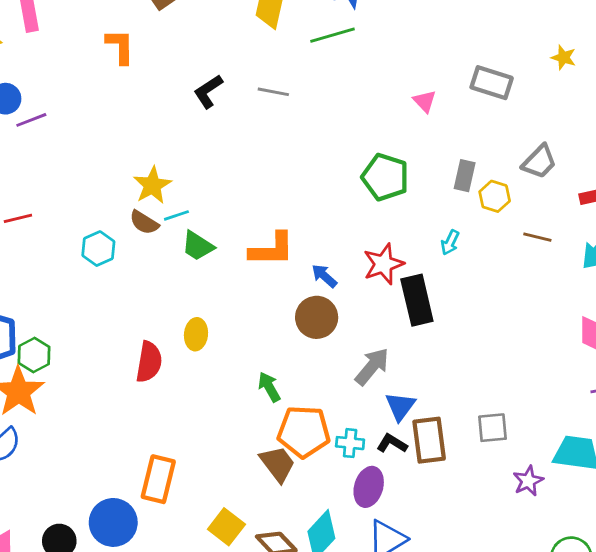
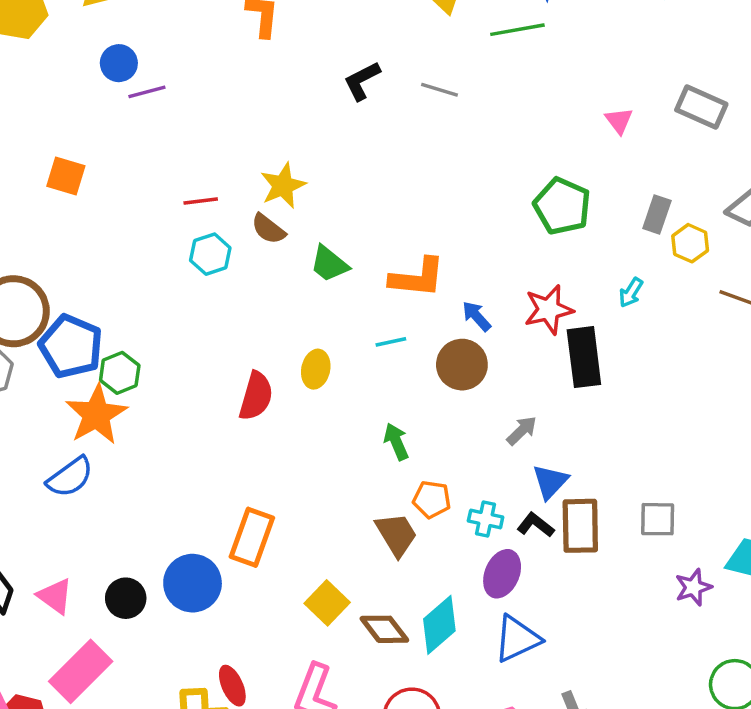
cyan line: (176, 215) -> (391, 342), moved
red line: (18, 218) -> (201, 201), moved
gray arrow: (372, 367) -> (522, 431), size x0.7
orange pentagon: (304, 432) -> (432, 499), size x0.6

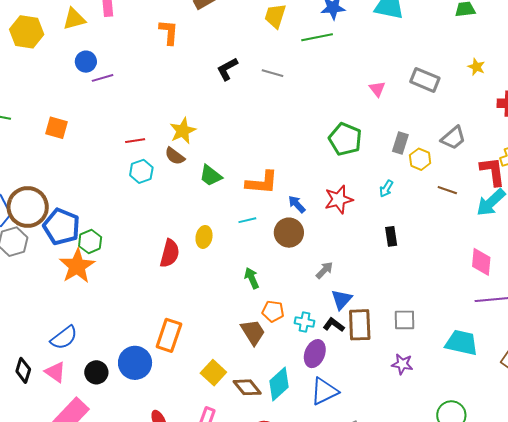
black rectangle: (584, 357) -> (391, 236), moved, size x0.6
blue semicircle: (70, 477) -> (64, 338), moved
purple star: (693, 587) -> (402, 364), moved, turned 30

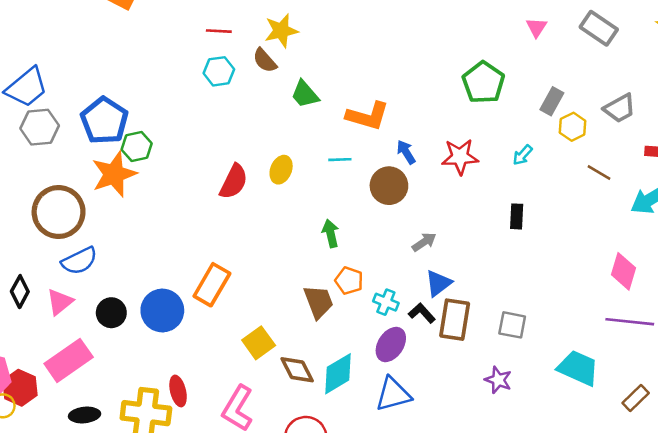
brown circle: (28, 207) -> (59, 212), moved
pink triangle: (55, 372) -> (60, 302), turned 35

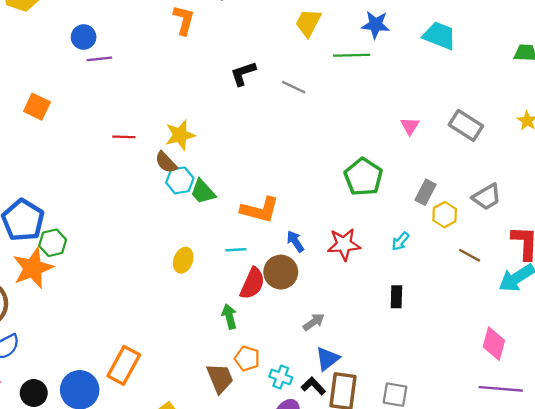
cyan hexagon: (219, 71) -> (180, 180), moved
red semicircle: (234, 182) -> (252, 283), moved

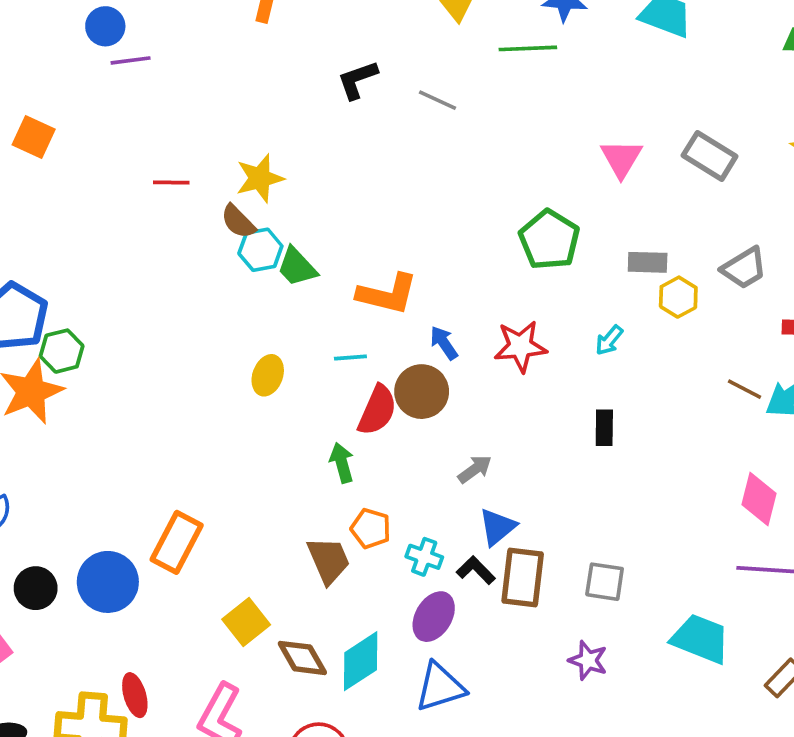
pink triangle: (410, 126) -> (621, 158), size x1.4
gray rectangle: (425, 192) -> (648, 262), turned 65
brown line: (470, 255) -> (744, 389), moved

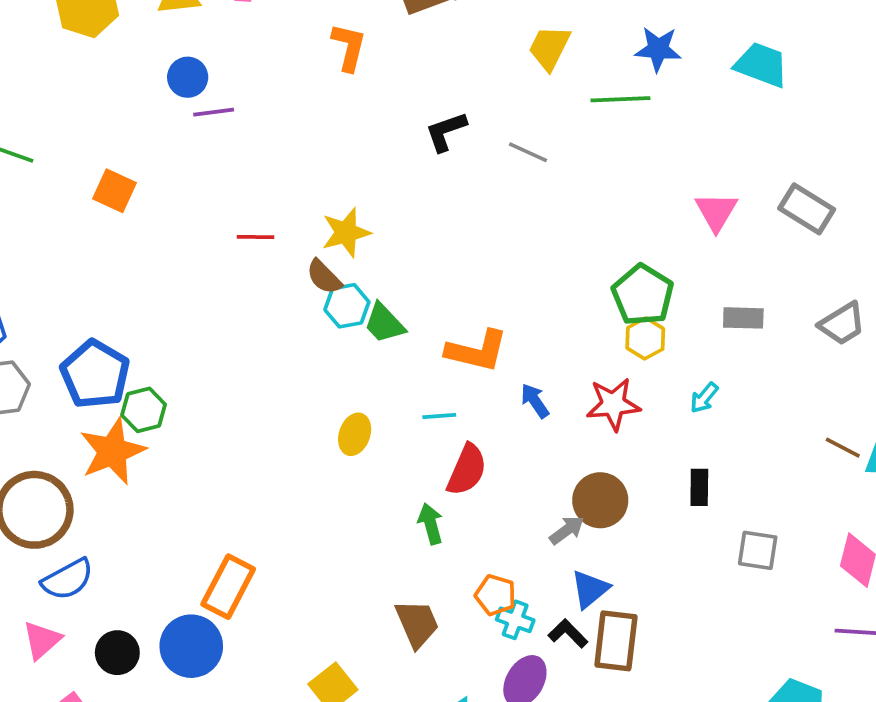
yellow hexagon: (678, 297) -> (645, 338), moved
brown circle: (422, 392) -> (600, 500), moved
orange pentagon: (371, 529) -> (495, 595), moved
orange rectangle: (177, 542) -> (228, 587), moved
gray square: (605, 582) -> (758, 550), moved

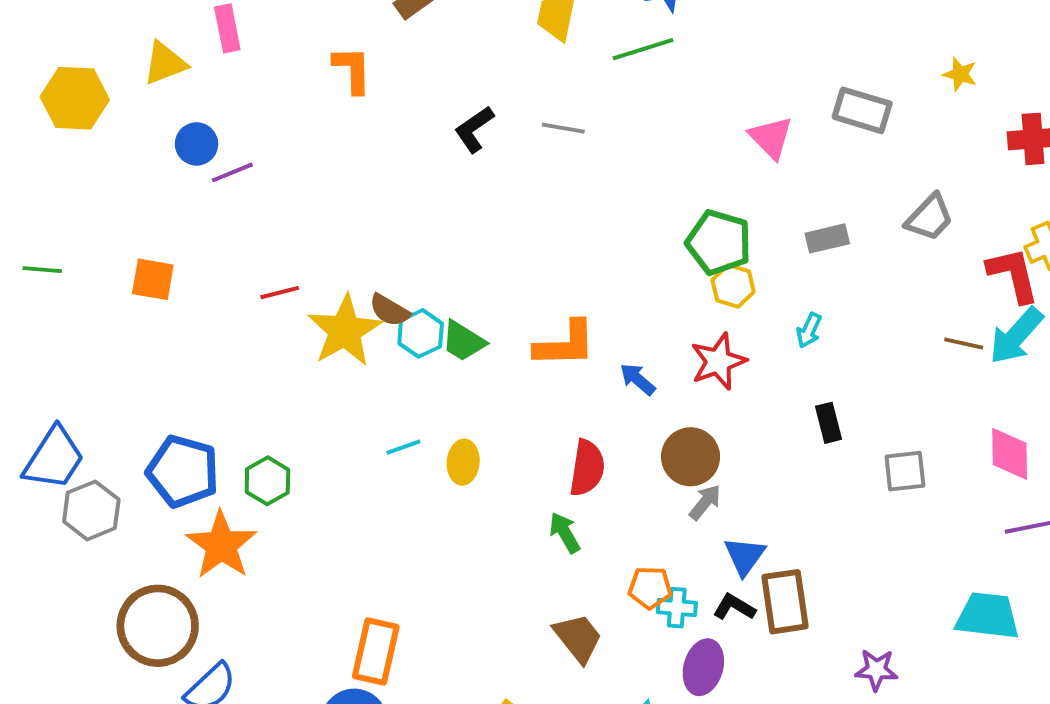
yellow star: (346, 233) -> (345, 331), moved, size x1.4
red line: (255, 237) -> (280, 293), moved
green hexagon: (144, 410) -> (267, 481), moved
cyan line: (439, 416) -> (403, 447), moved
brown circle: (600, 500) -> (691, 457), moved

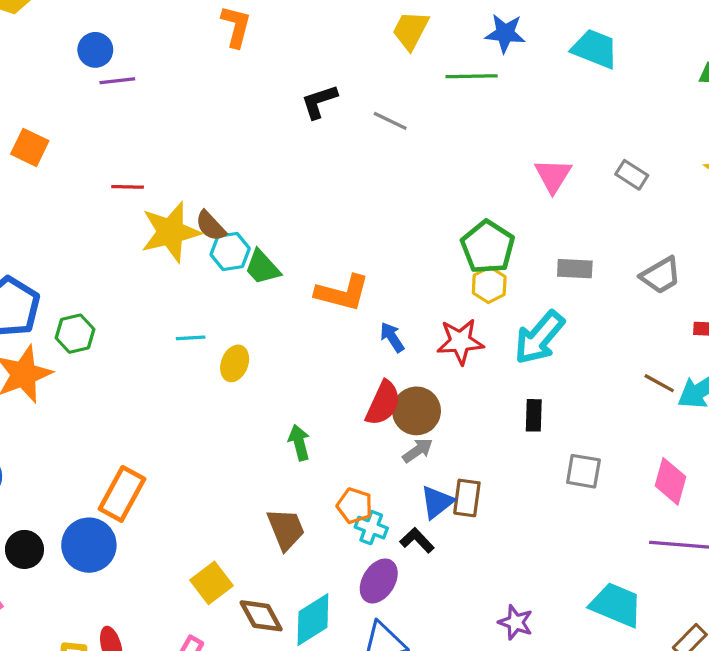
gray rectangle: (862, 110) -> (632, 175), size x0.7
cyan arrow: (809, 330) -> (539, 337), size x2.0
red semicircle: (587, 468) -> (383, 403), moved
brown rectangle: (785, 602) -> (467, 498), moved, size x0.7

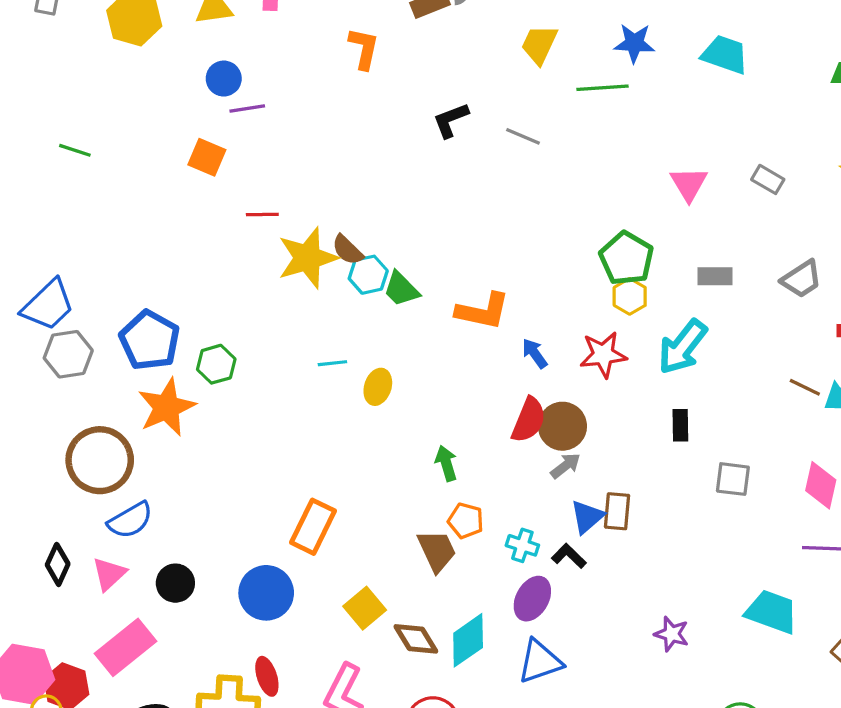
orange square: (30, 147) -> (207, 157), moved
orange rectangle: (122, 494) -> (313, 527), moved
orange pentagon: (355, 506) -> (466, 521), moved
blue circle: (89, 545) -> (266, 593), moved

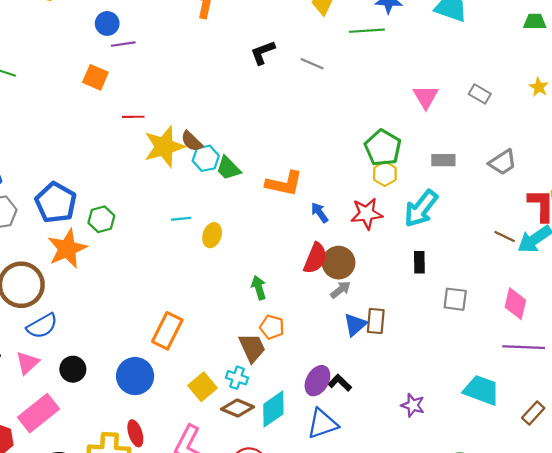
cyan cross: (522, 545) -> (237, 378), moved
black L-shape: (569, 556) -> (340, 383), moved
brown diamond: (416, 639) -> (238, 408), turned -36

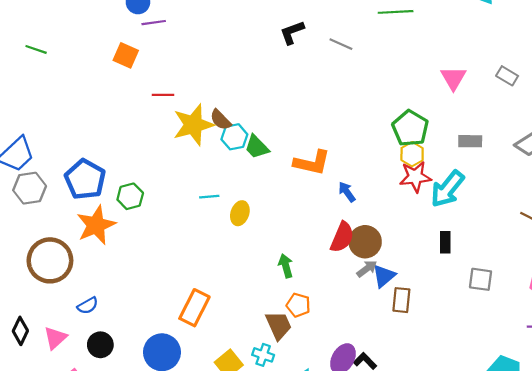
red star: (367, 214) -> (415, 177), moved
blue triangle: (355, 325) -> (384, 276), moved
blue semicircle: (42, 326) -> (88, 306), moved, size x0.7

